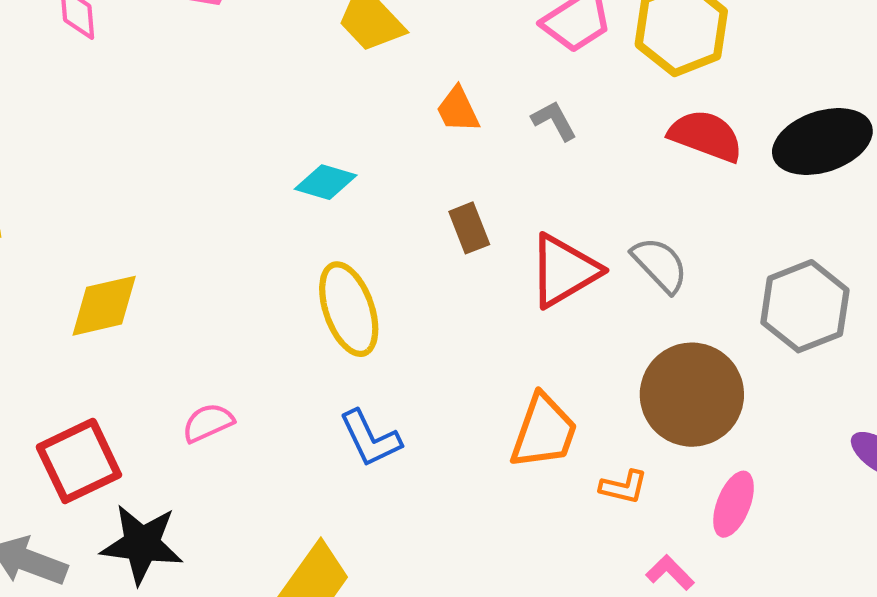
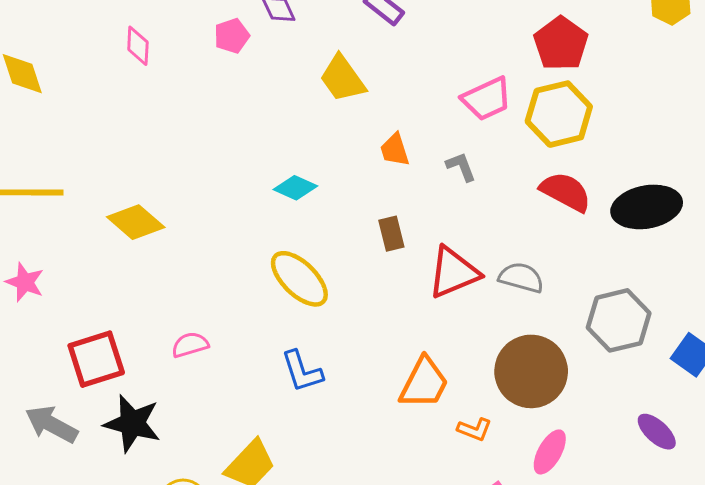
gray semicircle: (660, 265) -> (521, 278), turned -39
yellow diamond: (104, 306) -> (136, 222), moved, turned 46
yellow ellipse: (349, 309) -> (299, 279), turned -34

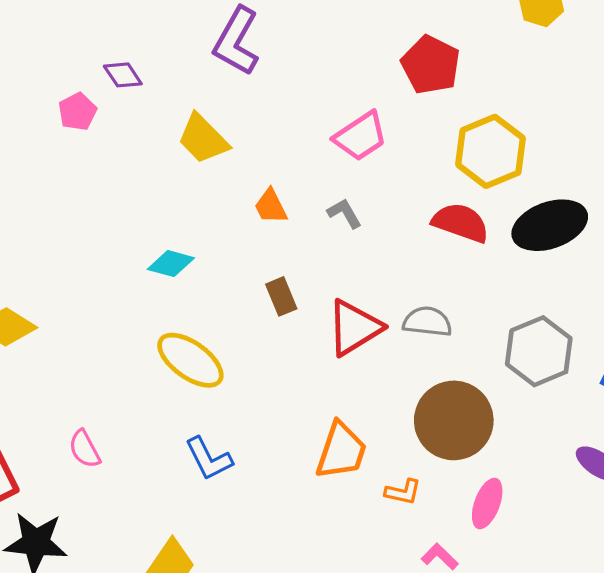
yellow hexagon: (559, 114) -> (490, 151), moved
pink semicircle: (190, 345) -> (85, 449), turned -93

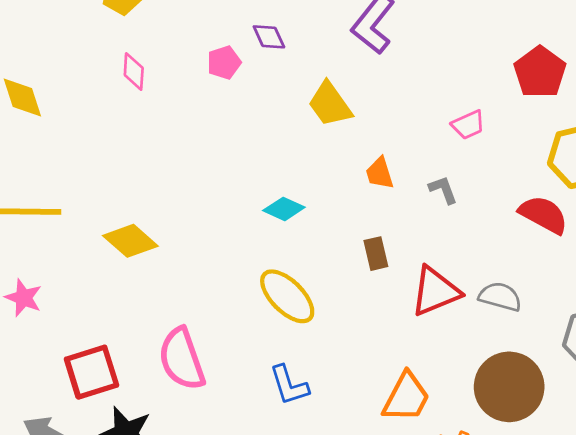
pink trapezoid: (361, 136) -> (468, 125), size x0.7
pink semicircle: (85, 449) -> (182, 359), size x1.8

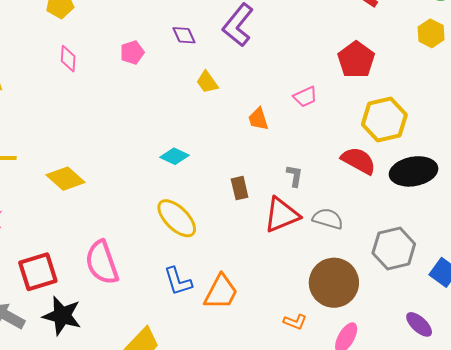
purple diamond: (269, 37) -> (184, 35), moved
yellow trapezoid: (330, 104) -> (207, 82), size x0.7
orange trapezoid: (380, 173) -> (258, 119), moved
gray L-shape: (443, 190) -> (295, 176), moved, turned 30
orange trapezoid: (406, 397) -> (221, 292), moved

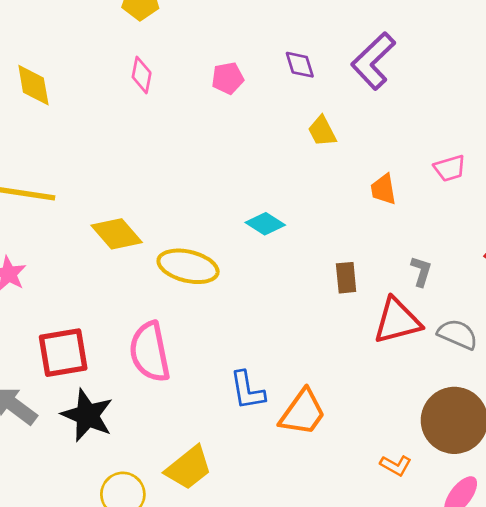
yellow ellipse: (177, 218) -> (188, 266), moved, turned -39

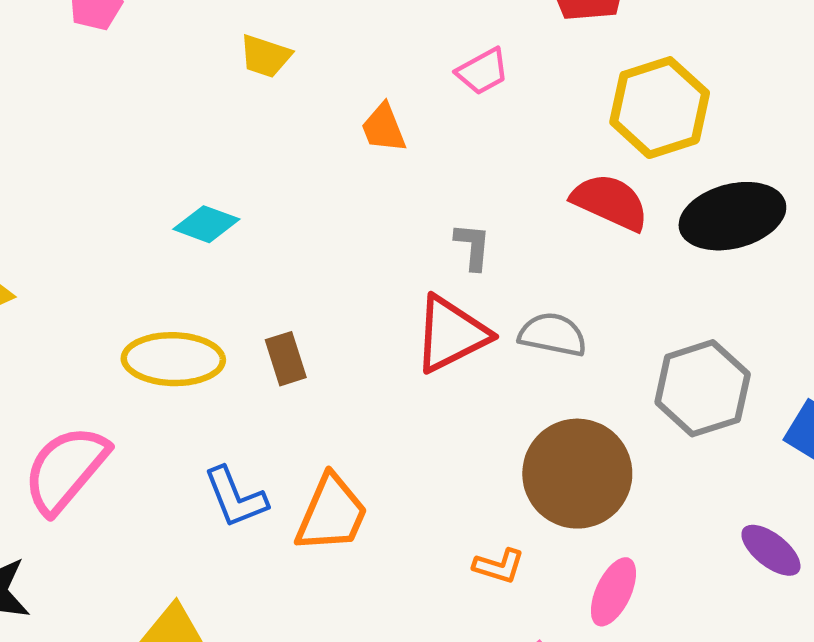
yellow trapezoid: (322, 131) -> (265, 56), turned -32
yellow ellipse: (188, 266) -> (173, 359), moved
brown rectangle: (346, 278) -> (286, 359), moved
pink semicircle: (150, 352) -> (66, 469), turned 64

